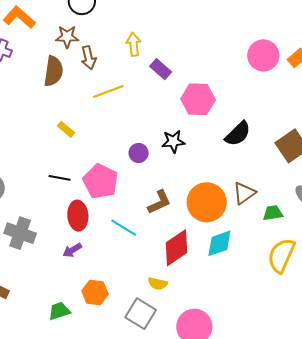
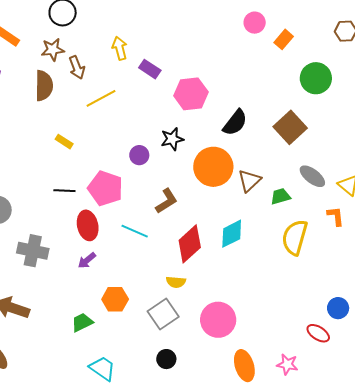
pink circle: (263, 55) -> (255, 23), moved, size x0.7
orange circle: (207, 202) -> (213, 167), moved
gray square: (141, 314) -> (163, 314), turned 32

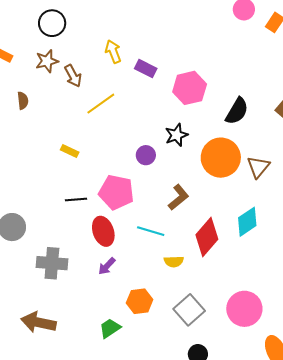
brown semicircle: (44, 86) -> (23, 101), moved, size x0.6
yellow semicircle: (176, 282) -> (174, 261), moved

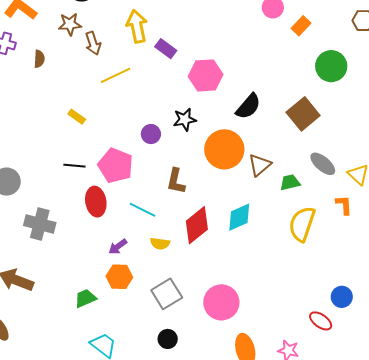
yellow arrow: (113, 52) -> (137, 26), size x1.4
brown L-shape: (179, 197) -> (176, 181), turned 132
purple arrow: (107, 266) -> (118, 247), moved

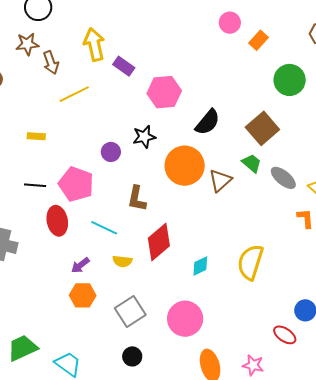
yellow rectangle: (77, 117) -> (36, 136), turned -30
green trapezoid: (290, 182) -> (252, 163), moved, turned 55
cyan diamond: (239, 217) -> (200, 266), moved, size x0.7
yellow semicircle: (302, 224) -> (250, 262), moved
green trapezoid: (85, 298) -> (22, 348), moved, size x1.4

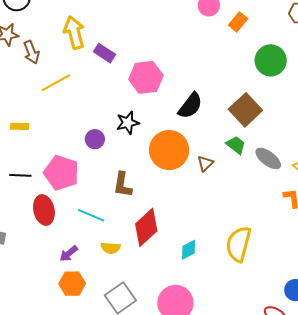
brown triangle: (220, 180) -> (205, 163), size x0.7

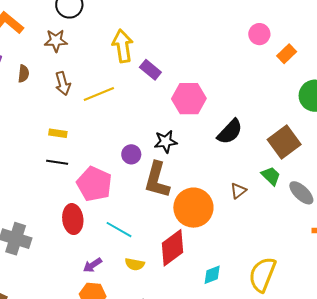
brown arrow: (31, 52) -> (63, 83), moved
orange circle: (169, 150) -> (193, 208), moved
black line: (20, 175) -> (57, 162), moved
brown L-shape: (123, 185) -> (157, 180), moved, size x1.4

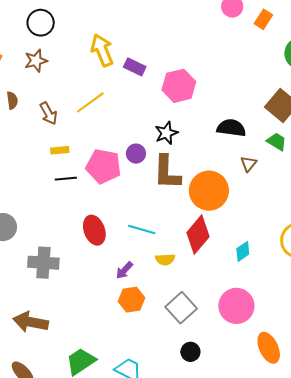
brown arrow: (63, 83) -> (48, 113), moved
black semicircle: (230, 132) -> (231, 128), moved, turned -112
pink pentagon: (94, 184) -> (103, 166), moved

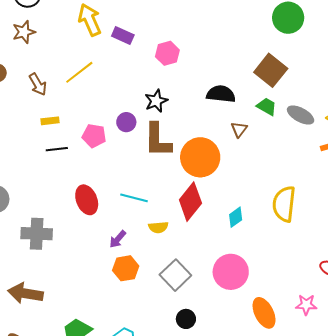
pink hexagon: (179, 86) -> (167, 53), size x0.7
pink pentagon: (103, 166) -> (94, 136), size x0.7

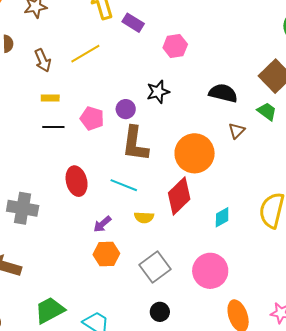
brown L-shape: (158, 140) -> (135, 144), moved

